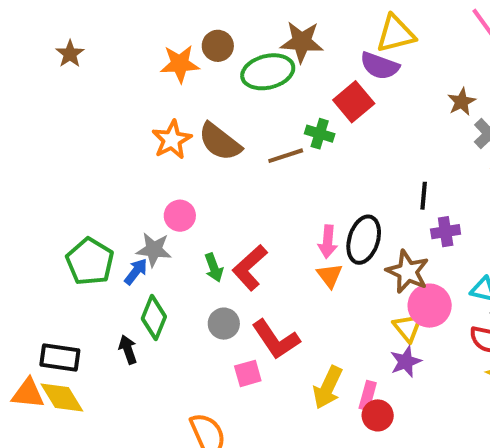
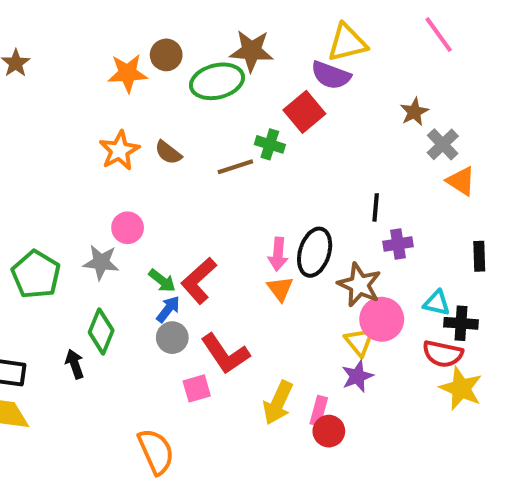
brown semicircle: (220, 142) -> (168, 153), size x0.6
green arrow: (214, 268) -> (162, 281), turned -32
blue arrow: (136, 272) -> (168, 309), moved

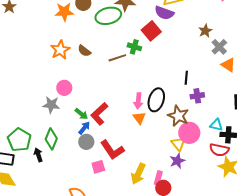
green pentagon: (36, 275) -> (19, 140), moved

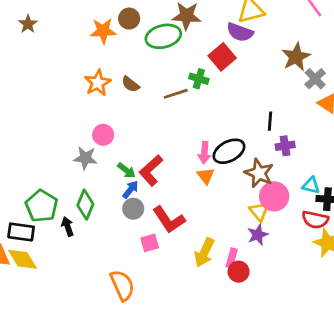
brown star: (205, 31) -> (296, 57), size x1.5
black ellipse: (156, 100) -> (229, 151), turned 45

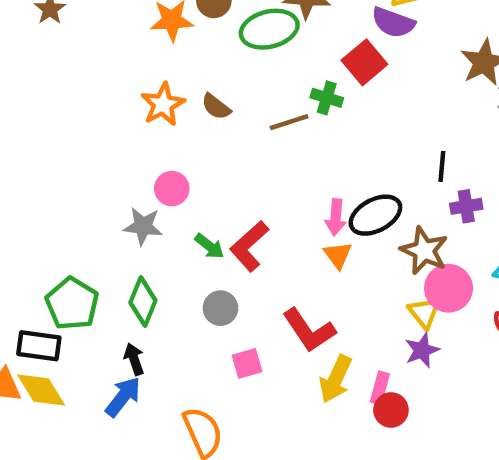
blue arrow: (130, 190) -> (123, 397), moved, size x1.4
red L-shape: (169, 220) -> (309, 330), moved
black arrow: (68, 226) -> (134, 359), moved

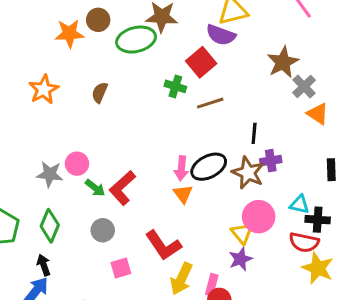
orange star: (163, 104) -> (44, 89), moved
brown semicircle: (216, 107) -> (100, 92), turned 75
brown line: (289, 122) -> (210, 103), moved
pink circle: (172, 189) -> (77, 164), moved
brown star: (424, 251) -> (248, 173), moved

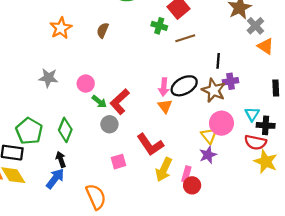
gray star: (50, 174) -> (48, 78), moved
cyan triangle: (299, 205) -> (252, 114), turned 49
gray circle: (103, 230) -> (109, 124), moved

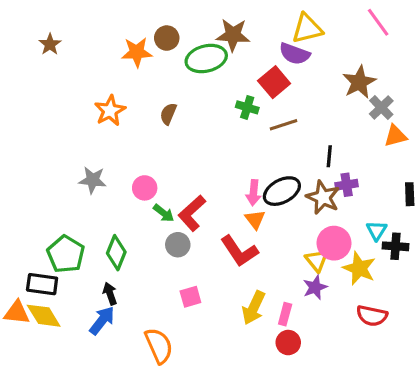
orange triangle: (266, 46) -> (396, 136), turned -48
red semicircle: (255, 142) -> (372, 316), moved
red L-shape: (150, 145) -> (239, 251), moved
yellow star: (266, 162) -> (359, 268), moved
red circle: (192, 185) -> (288, 343), moved

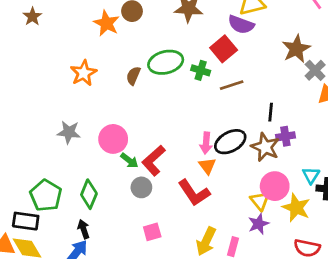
orange star: (137, 52) -> (106, 23), turned 30
green ellipse: (206, 59) -> (166, 62), moved
pink circle: (145, 188) -> (113, 139), size x1.4

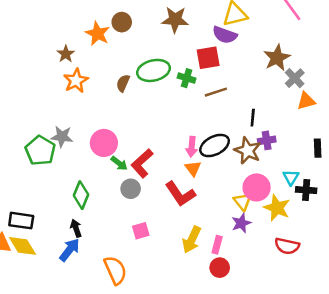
brown star: (32, 16) -> (66, 54), moved
red square: (224, 49) -> (208, 58), turned 30
green pentagon: (46, 196) -> (40, 151), moved

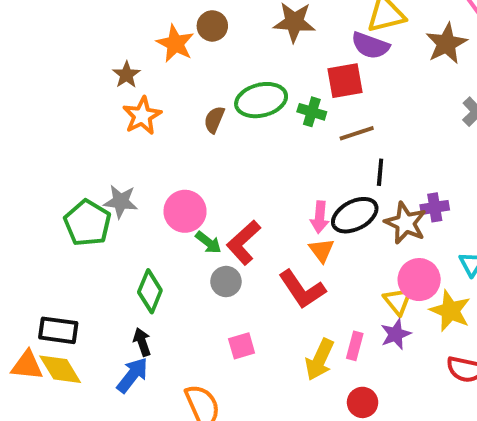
brown star: (277, 58) -> (446, 44), moved
black line: (253, 118) -> (380, 172), moved
pink rectangle: (217, 245) -> (355, 346), moved

